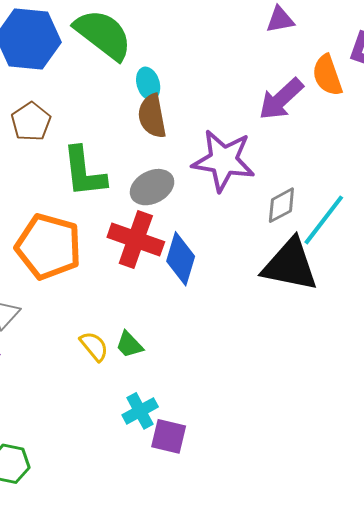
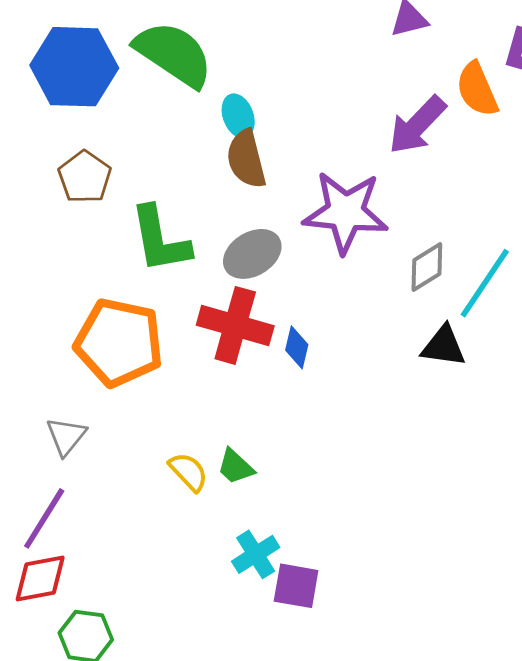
blue diamond: (181, 259) -> (297, 347), size x0.6
black triangle: (290, 265) -> (444, 346), size x0.6

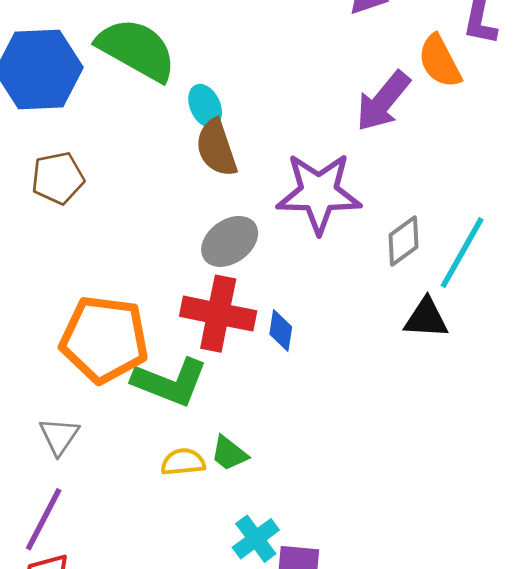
brown pentagon: (85, 177) -> (58, 178), turned 30
green L-shape: (160, 240) -> (170, 382), moved, turned -54
yellow semicircle: (188, 472) -> (183, 462), turned -48

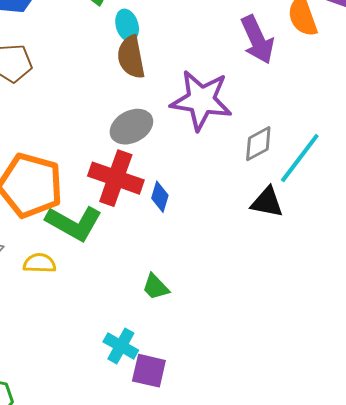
purple arrow: (383, 101) -> (257, 40), turned -72
green trapezoid: (229, 453) -> (156, 287), moved
yellow semicircle: (183, 462) -> (40, 263), moved
cyan cross: (256, 539) -> (121, 346), turned -32

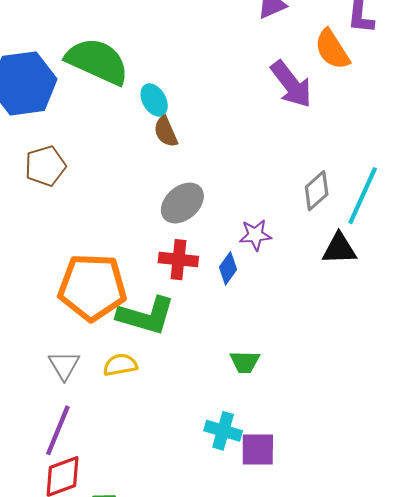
brown semicircle: (131, 57) -> (166, 132), size x0.7
purple star: (201, 100) -> (255, 235), moved, size x0.5
red cross: (116, 178) -> (178, 260), size x0.7
blue diamond: (160, 197) -> (228, 268), turned 32
green trapezoid: (156, 287) -> (245, 362), turned -32

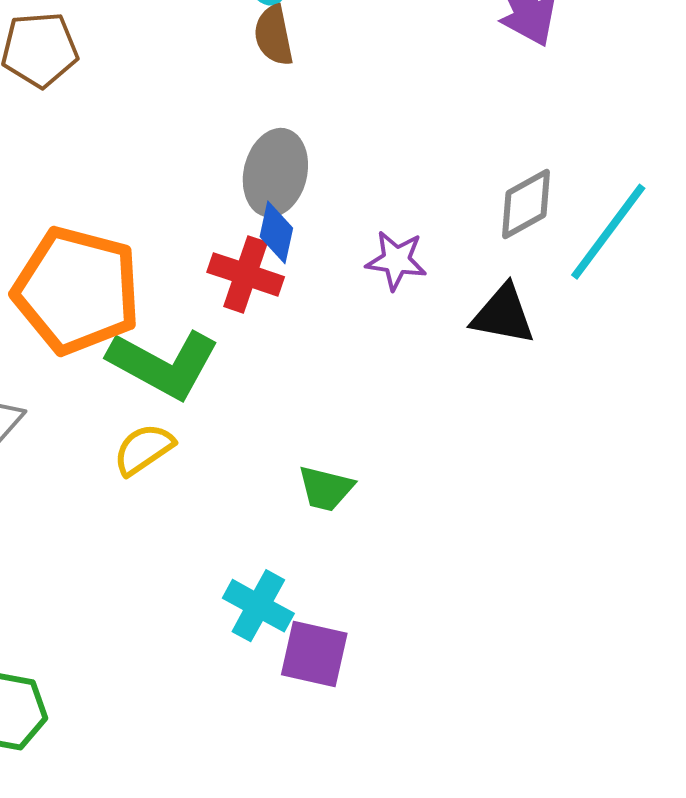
gray ellipse: (182, 203) -> (275, 173), turned -48
black triangle: (339, 249) -> (503, 315), moved
blue diamond: (228, 268) -> (276, 232), moved, turned -36
yellow semicircle: (120, 365) -> (144, 449), moved, turned -36

